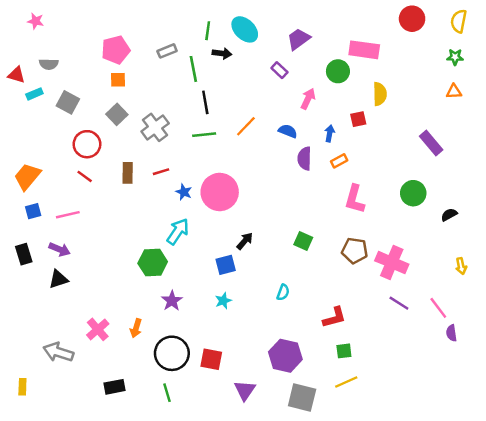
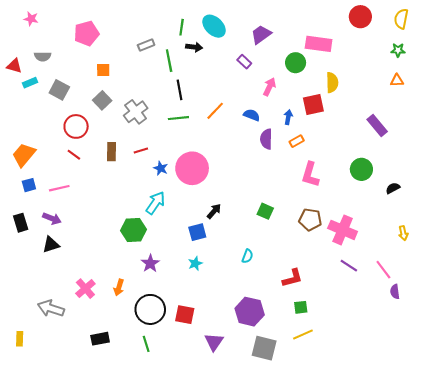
pink pentagon: (116, 50) -> (86, 33), moved
red square: (358, 119) -> (313, 105), size x1.5

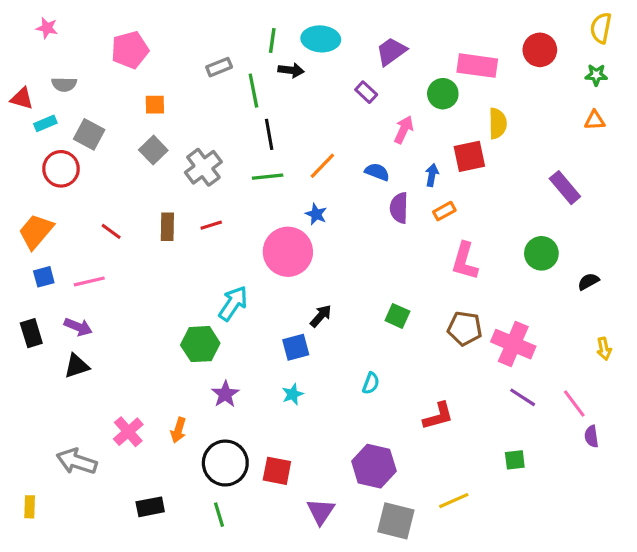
red circle: (360, 17) -> (540, 50), moved
cyan ellipse: (214, 26) -> (321, 39), turned -40
red circle: (76, 126) -> (61, 169), moved
blue star: (161, 168) -> (316, 214), moved
green square: (301, 307) -> (515, 460), moved

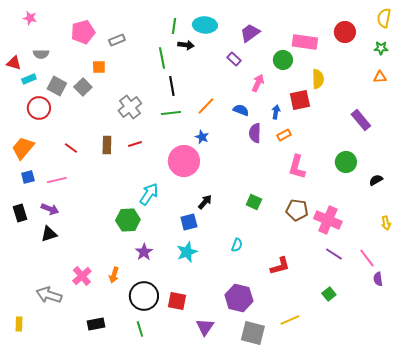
gray rectangle: (219, 67) -> (117, 40), moved
gray square: (153, 150) -> (83, 87), moved
cyan star: (293, 394) -> (187, 252), size x1.5
green square: (515, 460) -> (329, 294), turned -32

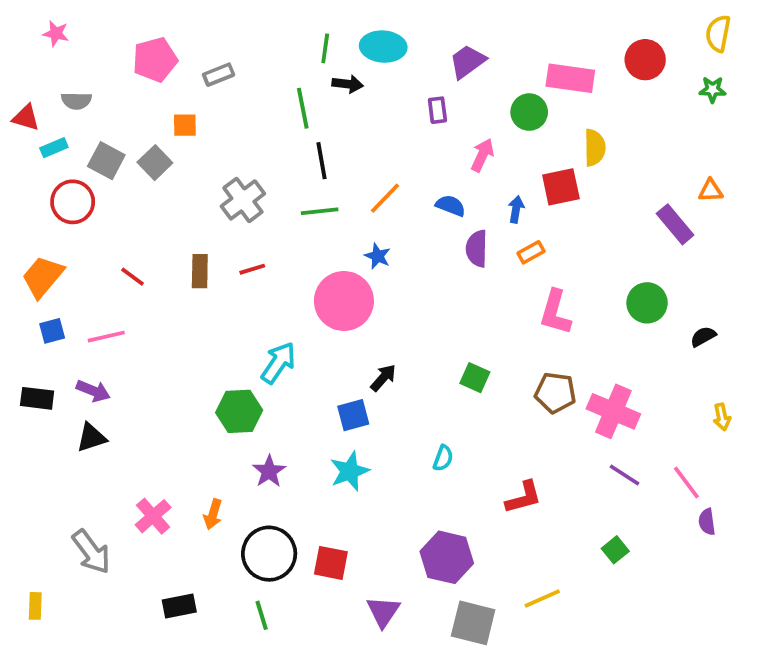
purple rectangle: (234, 59) -> (437, 110), turned 40
orange triangle: (380, 77) -> (711, 191), moved
black rectangle: (20, 213) -> (37, 398), turned -66
gray arrow: (49, 295) -> (91, 552), turned -145

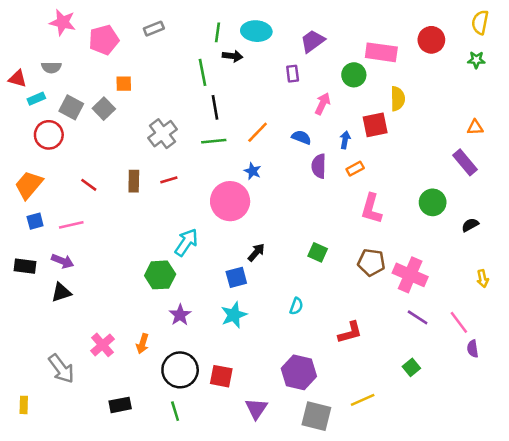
pink star: (56, 33) -> (63, 22), moved, size x1.5
gray rectangle: (219, 75) -> (154, 29), moved
purple rectangle: (675, 224) -> (465, 162), moved

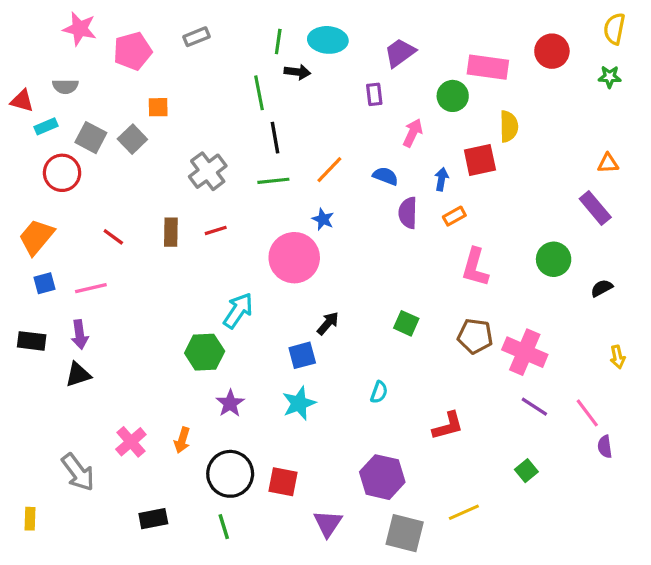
purple arrow: (63, 261) -> (80, 335), turned 60

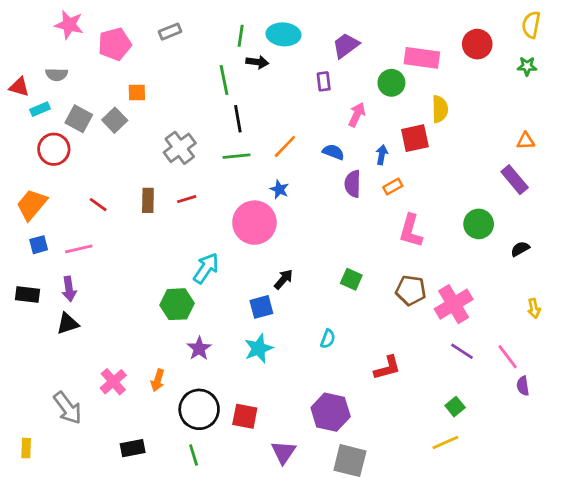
pink cross: (525, 352) -> (454, 304), turned 36
yellow line: (464, 512) -> (445, 443), moved

